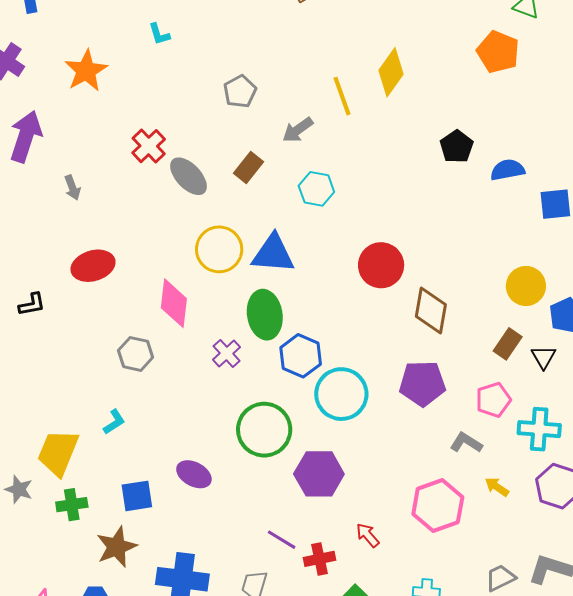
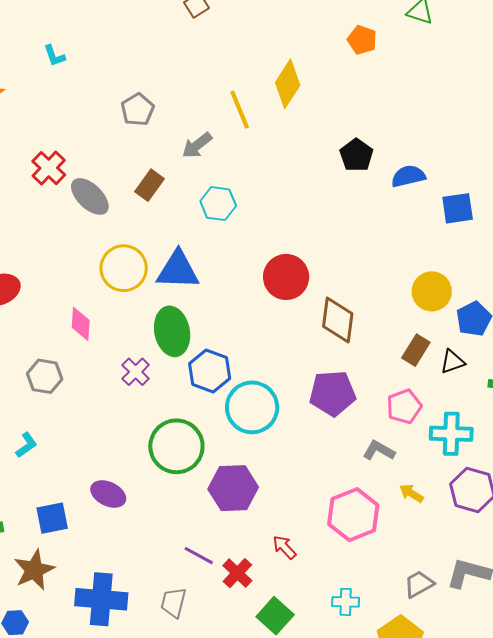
orange pentagon: (498, 52) -> (362, 40), moved, size x0.7
pink diamond: (174, 303) -> (81, 324), size x0.7
black triangle: (544, 357) -> (452, 362), turned 44
red cross: (319, 559) -> (237, 573), turned -32

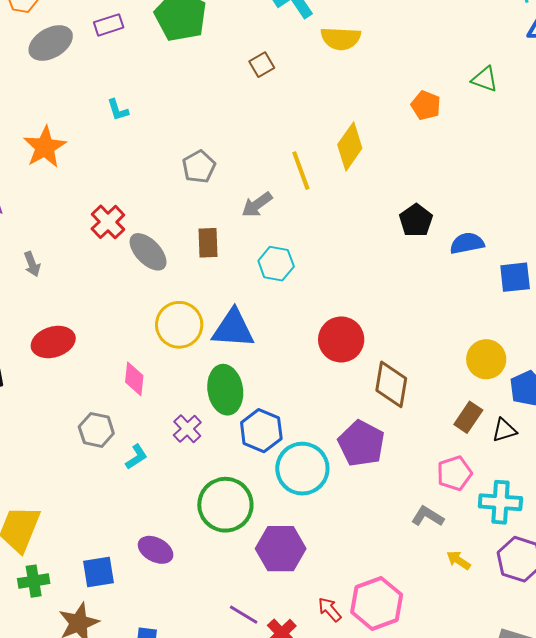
brown rectangle: (149, 185) -> (208, 243), turned -40
purple pentagon: (333, 393) -> (361, 443), moved, turned 30
cyan L-shape: (26, 445) -> (136, 457), moved
pink hexagon: (353, 515) -> (377, 603), moved

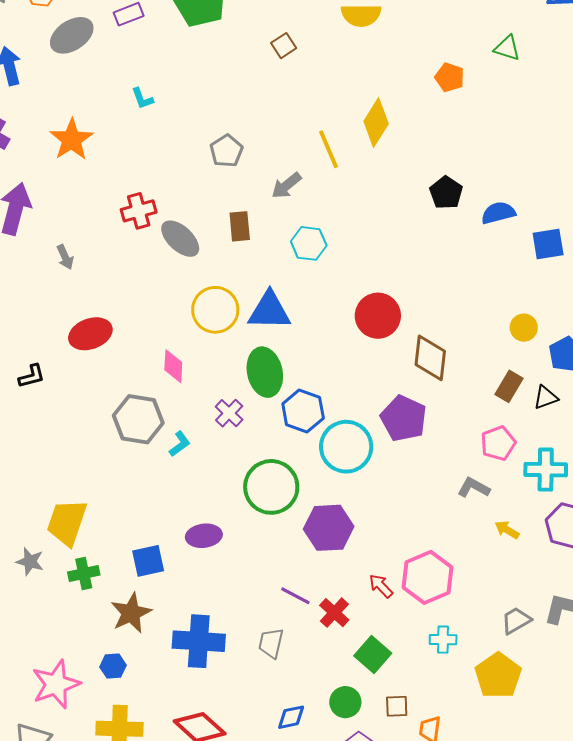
red cross: (108, 222) -> (139, 211), turned 32
yellow circle: (486, 359) -> (524, 328), size x0.7
gray hexagon: (96, 430) -> (138, 419), size x1.4
purple ellipse: (156, 550) -> (204, 536), turned -32

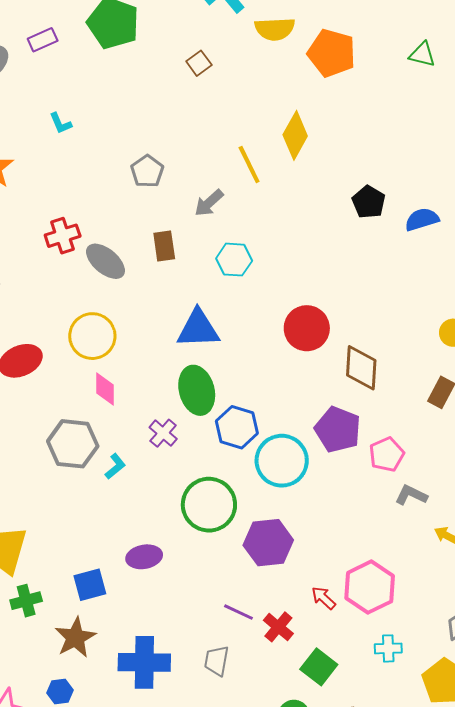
orange pentagon: (450, 77) -> (332, 53), moved, size x1.6
yellow circle: (215, 310) -> (92, 336), moved
pink pentagon: (498, 443) -> (387, 454), moved

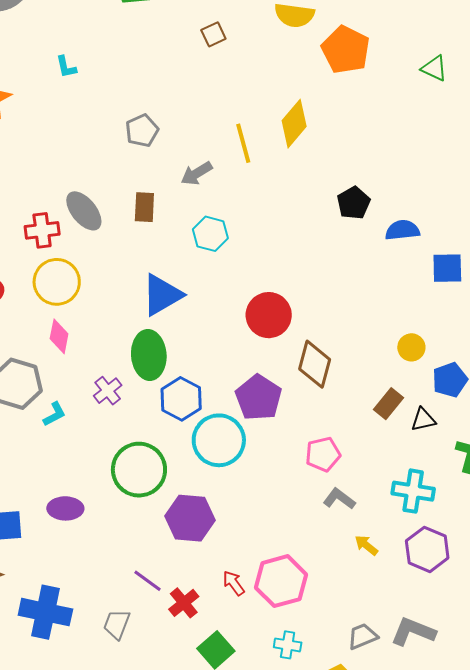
red cross: (63, 236) -> (42, 230), moved
blue triangle: (198, 329) -> (162, 295), turned -39
purple pentagon: (338, 430) -> (259, 398), moved

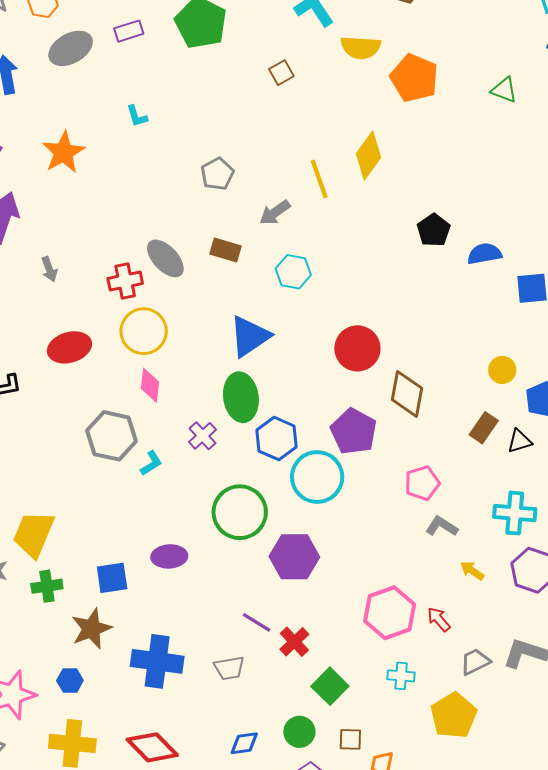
brown rectangle: (144, 207) -> (225, 250), turned -72
red arrow: (234, 583) -> (439, 619), moved
gray trapezoid: (117, 624) -> (229, 668), turned -116

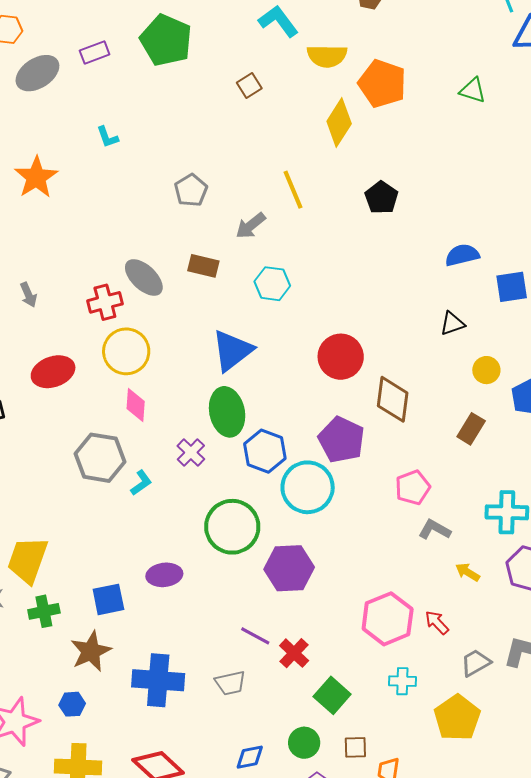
yellow diamond: (368, 156) -> (339, 122), moved
black pentagon: (434, 230) -> (381, 198), moved
black triangle: (519, 441) -> (452, 324), moved

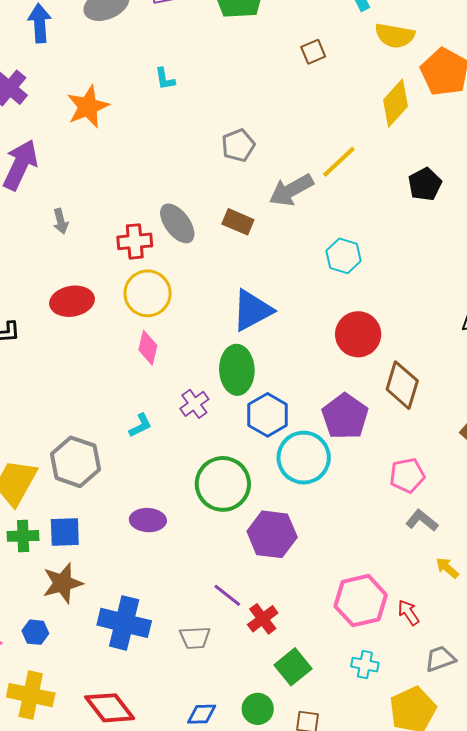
yellow line: (293, 190) -> (339, 162), turned 60
gray arrow: (251, 226) -> (291, 190), size x1.4
cyan hexagon: (272, 284) -> (344, 256), moved
gray hexagon: (100, 458) -> (75, 462), moved
blue square: (108, 599) -> (65, 532), moved

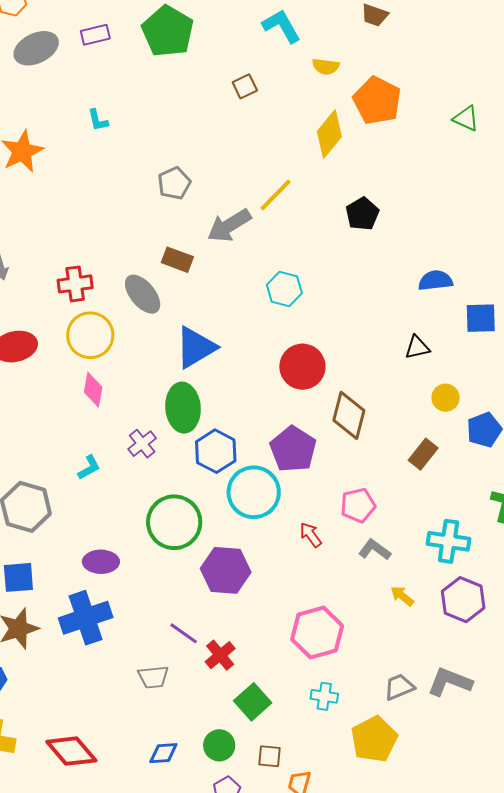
yellow semicircle: (395, 36) -> (326, 67), size x0.7
gray ellipse: (177, 223) -> (143, 294), moved
red arrow: (409, 613) -> (311, 535), moved
blue cross: (124, 623) -> (86, 618), moved, turned -30

